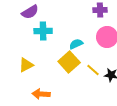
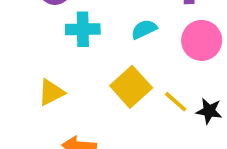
cyan semicircle: (76, 44) -> (144, 29), moved

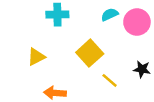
cyan semicircle: (144, 29) -> (110, 15), moved
yellow line: (176, 102) -> (110, 80), moved

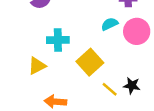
cyan cross: (57, 15) -> (58, 40), moved
black star: (142, 69) -> (132, 86), moved

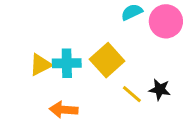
cyan cross: (58, 40) -> (67, 63), moved

